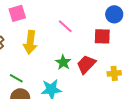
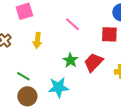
yellow arrow: (30, 42) -> (37, 40), size x0.7

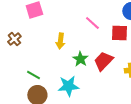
pink line: (72, 24) -> (92, 23), moved
yellow arrow: (37, 40) -> (60, 41), moved

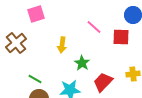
brown cross: (14, 39) -> (16, 43), size x1.5
red trapezoid: (103, 61) -> (103, 82), moved

